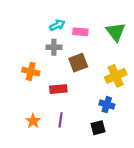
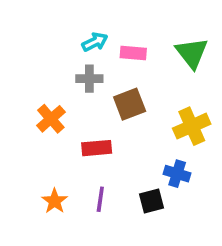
orange cross: (31, 71) -> (51, 119), turned 35
black square: (98, 128) -> (151, 201), moved

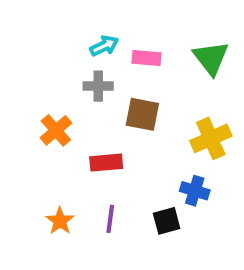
brown square: (130, 104) -> (142, 114), turned 32

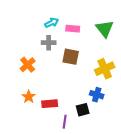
red rectangle: (106, 163) -> (50, 104), moved
purple line: (110, 219) -> (65, 122), moved
orange star: (60, 221) -> (29, 97), moved

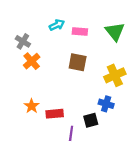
gray cross: (49, 43) -> (23, 41), moved, turned 32
orange cross: (28, 65) -> (32, 61), moved

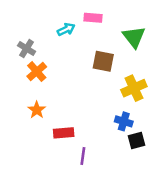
pink rectangle: (80, 32) -> (93, 18), moved
brown square: (78, 62) -> (103, 61), moved
orange star: (32, 106) -> (37, 110), moved
black square: (91, 120) -> (137, 141), moved

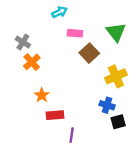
pink rectangle: (93, 18) -> (75, 33), moved
cyan arrow: (66, 29) -> (59, 12), moved
brown square: (103, 61) -> (89, 53), turned 36
orange star: (37, 110) -> (42, 95), moved

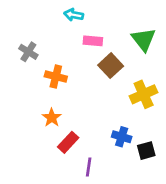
cyan arrow: (59, 12) -> (74, 15), turned -144
orange cross: (32, 62) -> (56, 76), moved, turned -35
blue cross: (107, 105) -> (122, 137), moved
red rectangle: (55, 115) -> (68, 142), turned -42

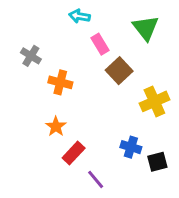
green triangle: (144, 39) -> (146, 28), moved
pink rectangle: (93, 41) -> (100, 44), turned 54
purple line: (89, 167) -> (96, 179), turned -48

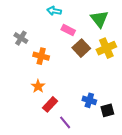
pink rectangle: (100, 44) -> (68, 30), turned -32
yellow cross: (154, 101) -> (106, 48), moved

